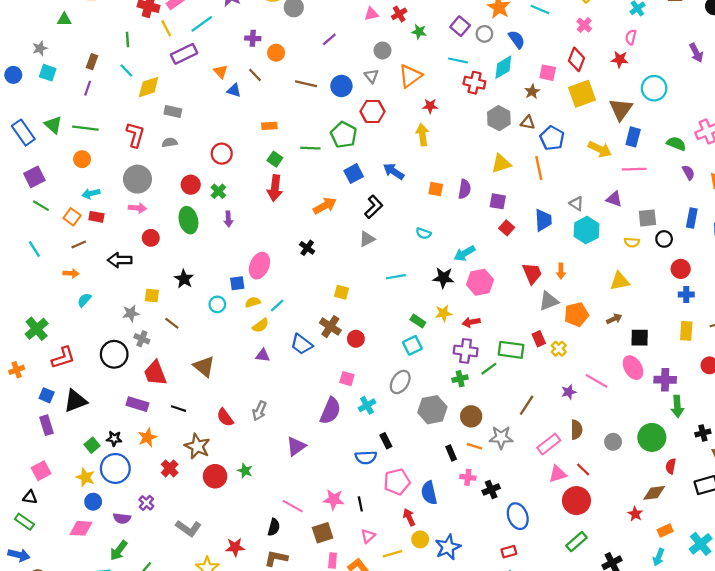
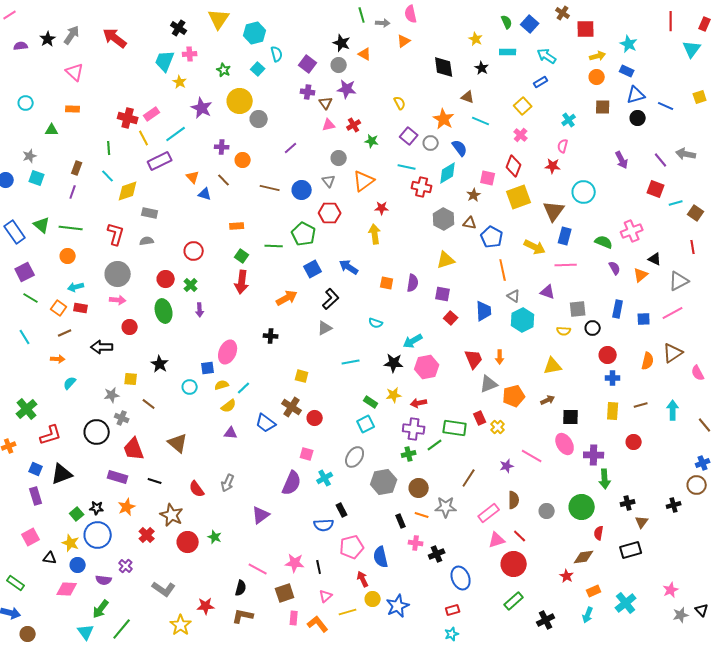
orange line: (539, 168) -> (503, 270), moved
black cross: (307, 248) -> (271, 336), turned -32
black triangle: (30, 497) -> (50, 558), moved

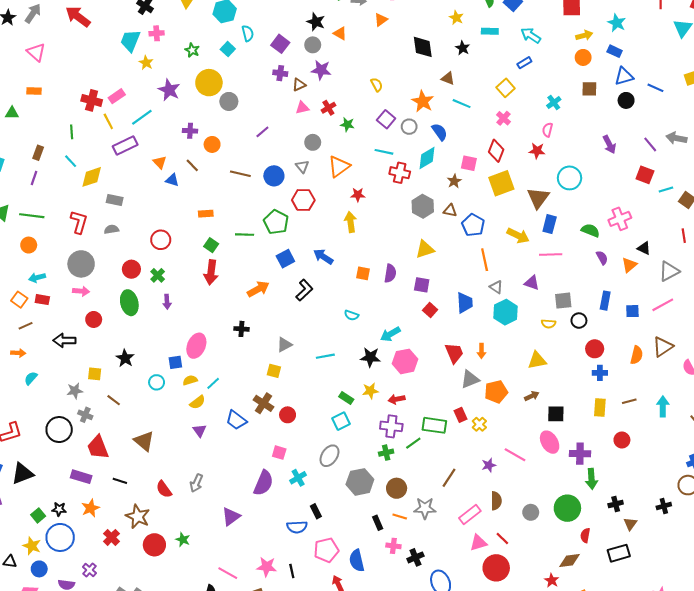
brown triangle: (326, 103) -> (299, 85), turned 40
gray triangle: (325, 328) -> (284, 345), moved
purple triangle: (231, 433) -> (200, 431), turned 48

